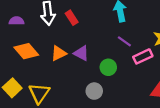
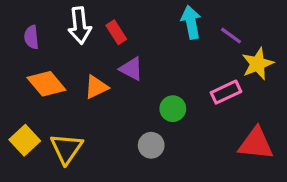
purple semicircle: (17, 21) -> (31, 37), turned -96
purple line: (124, 41) -> (231, 36), moved
purple triangle: (81, 53) -> (131, 69), moved

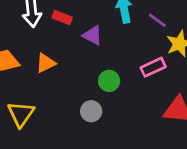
red rectangle: (116, 32) -> (62, 18), turned -36
purple triangle: (131, 69) -> (92, 35), moved

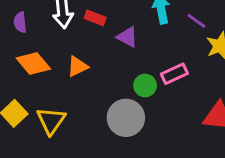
pink rectangle: (153, 67) -> (174, 74), moved
gray circle: (91, 111) -> (126, 118), size x1.6

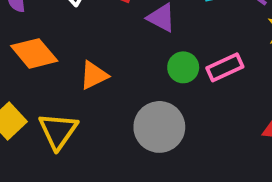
orange triangle: (77, 66) -> (94, 75), moved
green circle: (145, 85) -> (183, 67), moved

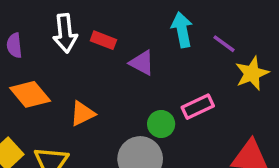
green circle: (183, 67) -> (161, 124), moved

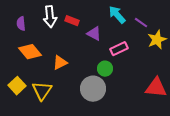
cyan arrow: (182, 30) -> (117, 15), turned -30
pink rectangle: (198, 107) -> (119, 49), moved

